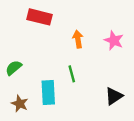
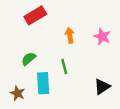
red rectangle: (40, 17) -> (35, 15), turned -45
green semicircle: (14, 68) -> (29, 59), moved

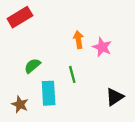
red rectangle: (35, 15) -> (20, 17), moved
pink star: (102, 36) -> (102, 47), moved

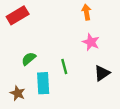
orange arrow: (78, 40) -> (86, 12), moved
black triangle: (115, 97) -> (102, 73), moved

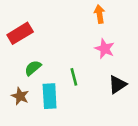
red rectangle: (18, 15) -> (20, 33), moved
brown star: (18, 93) -> (20, 96), moved

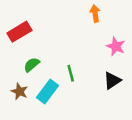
pink star: (105, 49) -> (116, 46), moved
cyan rectangle: (50, 96) -> (47, 92), turned 40

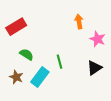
orange arrow: (95, 13) -> (79, 22), moved
green semicircle: (32, 65) -> (27, 54), turned 72

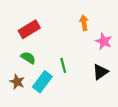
red rectangle: (16, 27) -> (29, 29), moved

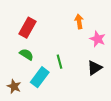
red rectangle: (29, 29) -> (27, 28), turned -30
brown star: (17, 82) -> (14, 86), moved

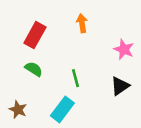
orange arrow: (79, 21) -> (82, 23), moved
cyan rectangle: (40, 77) -> (62, 109), moved

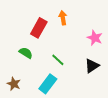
red rectangle: (35, 35) -> (39, 28), moved
green line: (75, 78) -> (58, 60), turned -32

